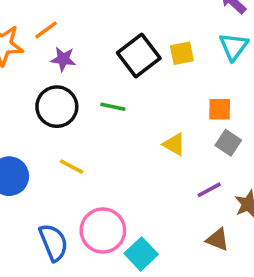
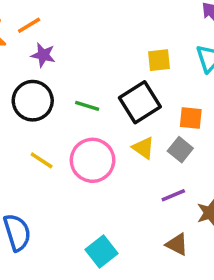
black square: (139, 56) -> (140, 102), moved
gray square: (228, 143) -> (180, 150), moved
pink circle: (103, 231) -> (93, 160), moved

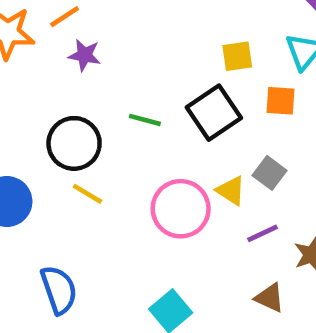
black circle: (33, 101) -> (74, 143), moved
orange square: (191, 118) -> (281, 101), moved
yellow triangle: (143, 148) -> (231, 191), moved
pink circle: (93, 160) -> (181, 209), moved

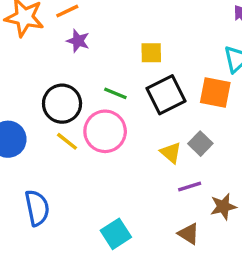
yellow square: (237, 56) -> (151, 53), moved
orange square: (281, 101) -> (215, 92), size x1.4
pink circle: (181, 209) -> (105, 131), moved

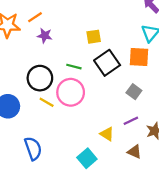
yellow triangle: (171, 153) -> (107, 134), moved

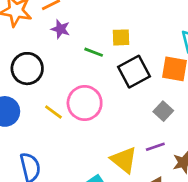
green line: (74, 67) -> (94, 52), moved
black circle: (40, 78) -> (27, 69), moved
yellow triangle: (107, 134) -> (124, 160), size x1.5

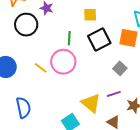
green line: (94, 52) -> (69, 38), moved, turned 72
black circle: (27, 69) -> (26, 25), moved

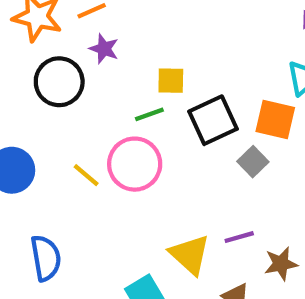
yellow square: (90, 15) -> (171, 81), moved
green line: (69, 38) -> (149, 114), turned 64
gray square: (120, 68) -> (253, 162), moved

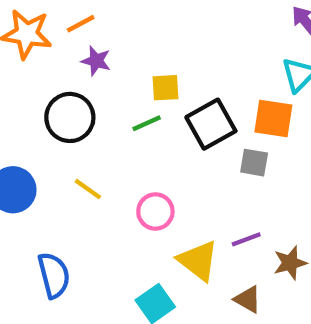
black circle: (59, 82) -> (70, 117), moved
gray square: (253, 162) -> (254, 163), turned -32
pink circle: (135, 164) -> (155, 211), moved, size x0.7

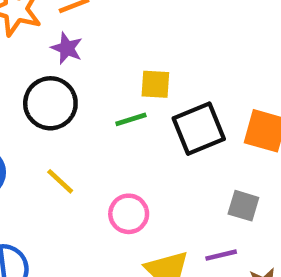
purple star: (96, 61) -> (67, 48), moved
gray square: (254, 163) -> (243, 206), moved

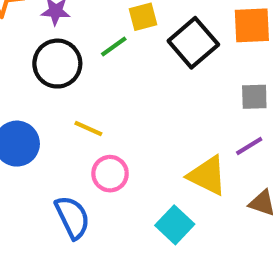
green line: (131, 119) -> (114, 46), moved
pink circle: (129, 214) -> (110, 174), moved

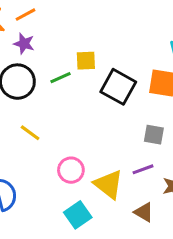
black square: (193, 43) -> (118, 87), turned -32
pink circle: (110, 174) -> (71, 170), moved

